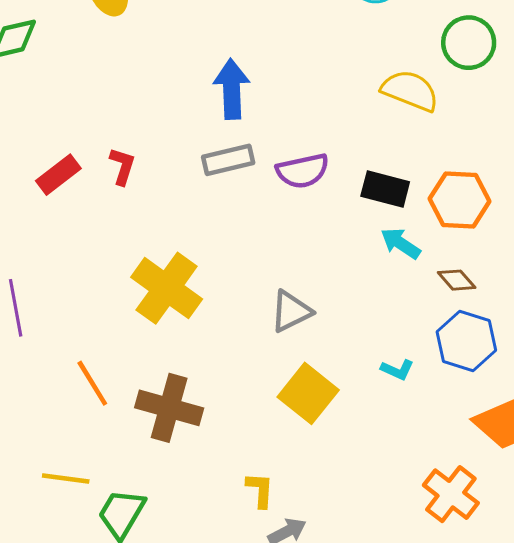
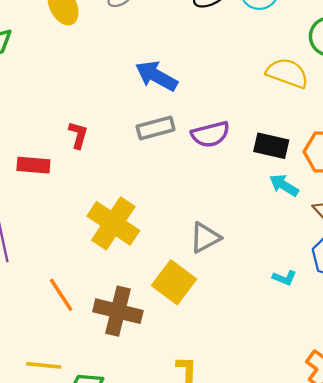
blue arrow: (232, 89) -> (156, 76), turned -57
red rectangle: (58, 175) -> (33, 165), moved, turned 44
yellow square: (308, 393) -> (174, 282), moved

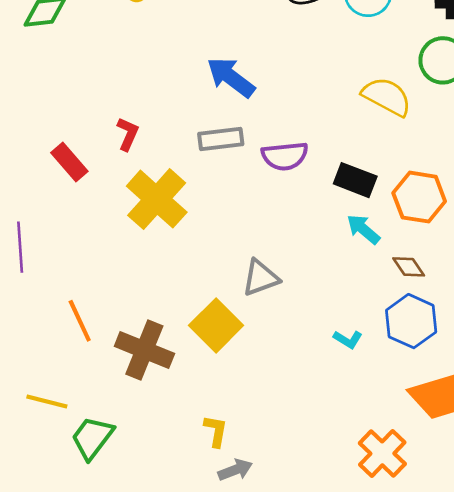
red rectangle: (33, 165) -> (69, 162), turned 36
yellow cross: (113, 223) -> (157, 199), moved

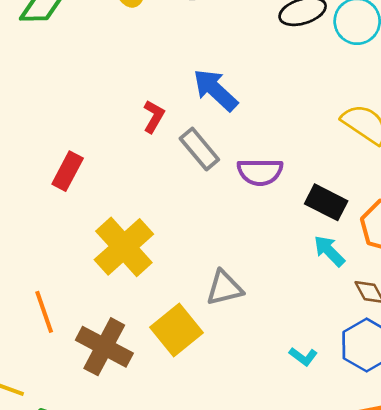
red L-shape: (128, 134) -> (154, 116), moved
gray rectangle: (221, 139) -> (199, 149), turned 51
red rectangle: (69, 162) -> (68, 171), moved, turned 63
yellow cross: (157, 199) -> (124, 247), moved

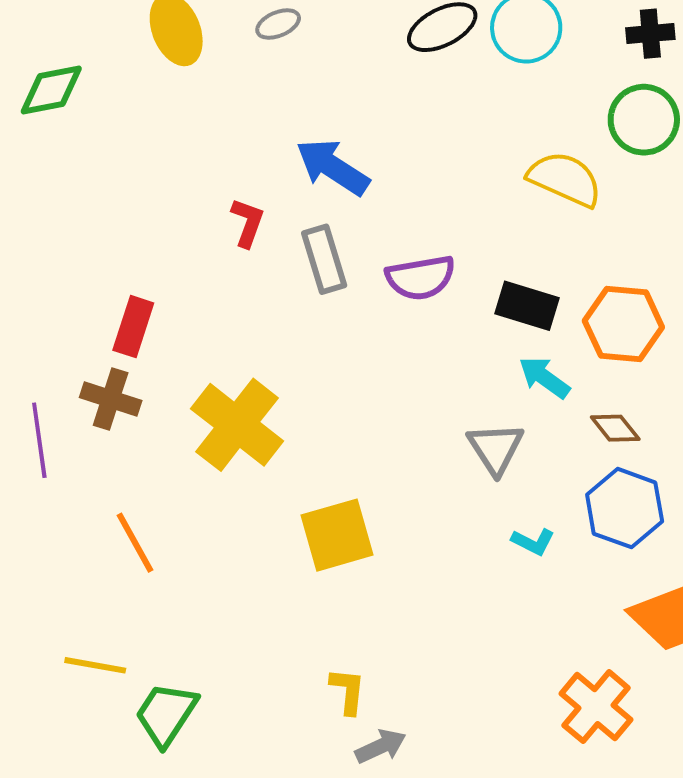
gray rectangle: (199, 149) -> (324, 259), turned 33
gray triangle: (224, 288) -> (496, 448), moved, turned -39
yellow square: (176, 330) -> (337, 535), turned 33
brown cross: (104, 347) -> (111, 399), moved, size x0.7

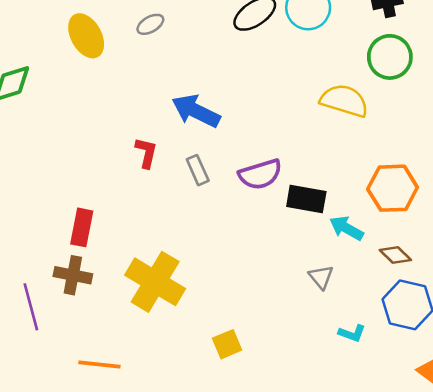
gray rectangle: (324, 259) -> (198, 170), size x0.7
black rectangle: (527, 306) -> (306, 199), moved
gray triangle: (496, 448) -> (321, 277), size x0.7
yellow square: (337, 535) -> (227, 344), size x0.6
orange line: (135, 543) -> (99, 364), turned -48

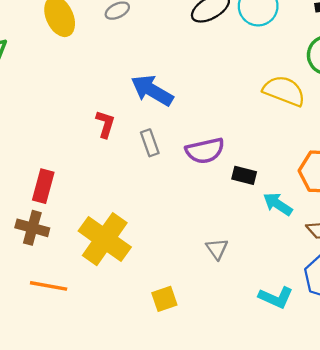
black rectangle: (306, 199) -> (244, 175), size x0.7
gray triangle: (321, 277) -> (217, 249), moved
cyan L-shape: (352, 333) -> (276, 297), size x1.4
orange line: (99, 364) -> (49, 286), moved

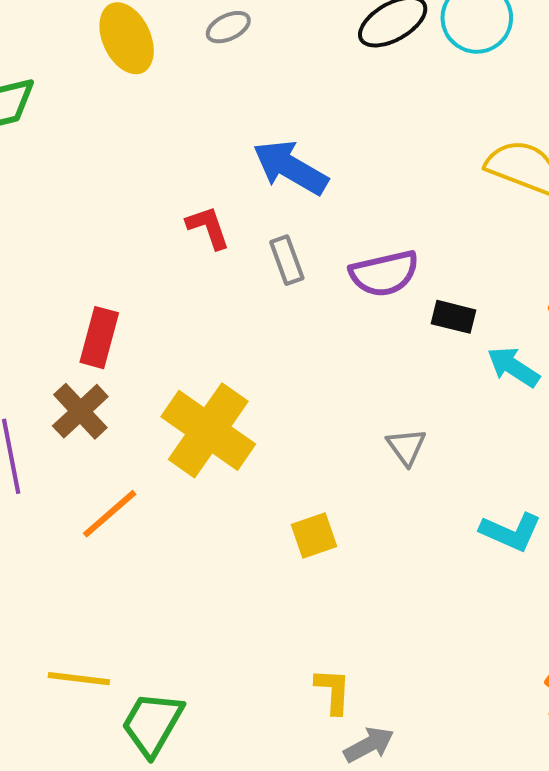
red L-shape: (105, 124) -> (208, 227), turned -36
brown cross: (32, 228) -> (80, 411), turned 32
orange line: (49, 286) -> (110, 514), turned -51

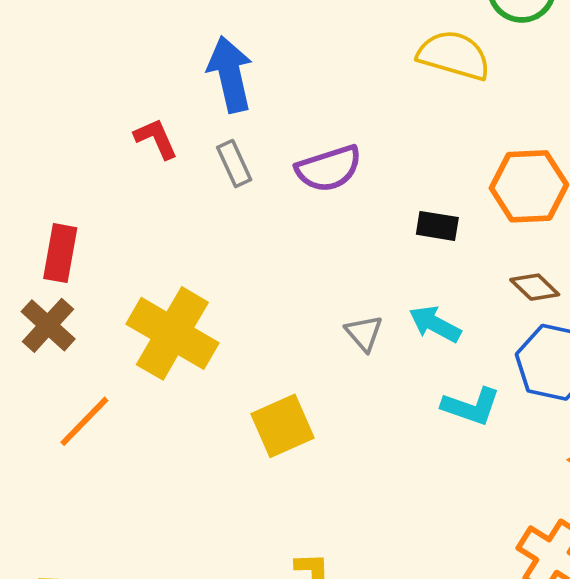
blue arrow: (290, 167) -> (230, 74), turned 52
black rectangle: (454, 317) -> (437, 226), moved
cyan arrow: (513, 367) -> (435, 324), moved
yellow square: (314, 536) -> (283, 426), size x1.4

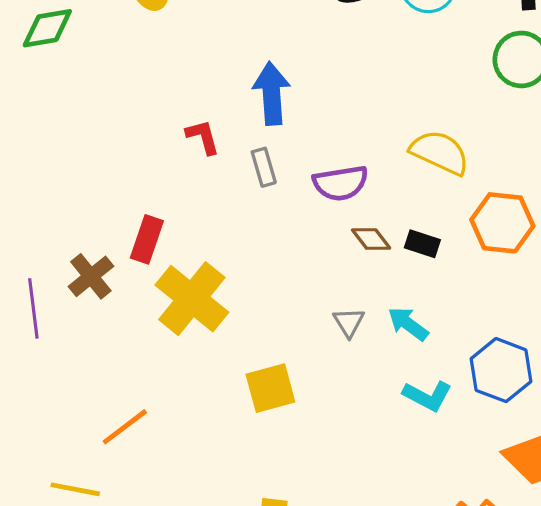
yellow semicircle: (454, 55) -> (440, 152), moved
red rectangle: (60, 253) -> (147, 239), moved
brown diamond: (535, 287) -> (371, 239), moved
orange line: (84, 421) -> (125, 427), moved

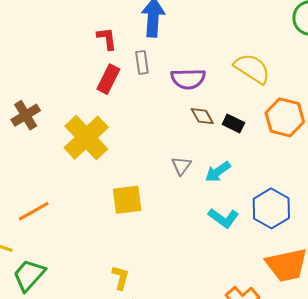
red rectangle: (147, 239) -> (108, 79), moved
cyan arrow: (408, 324) -> (218, 172), turned -80

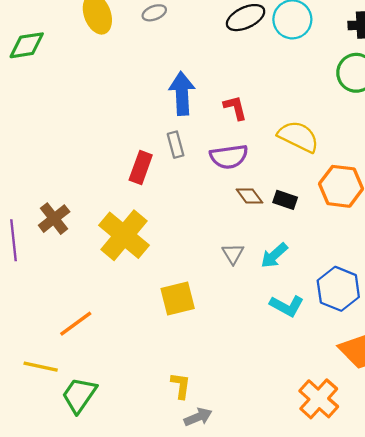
red L-shape: (107, 38) -> (235, 108), moved

